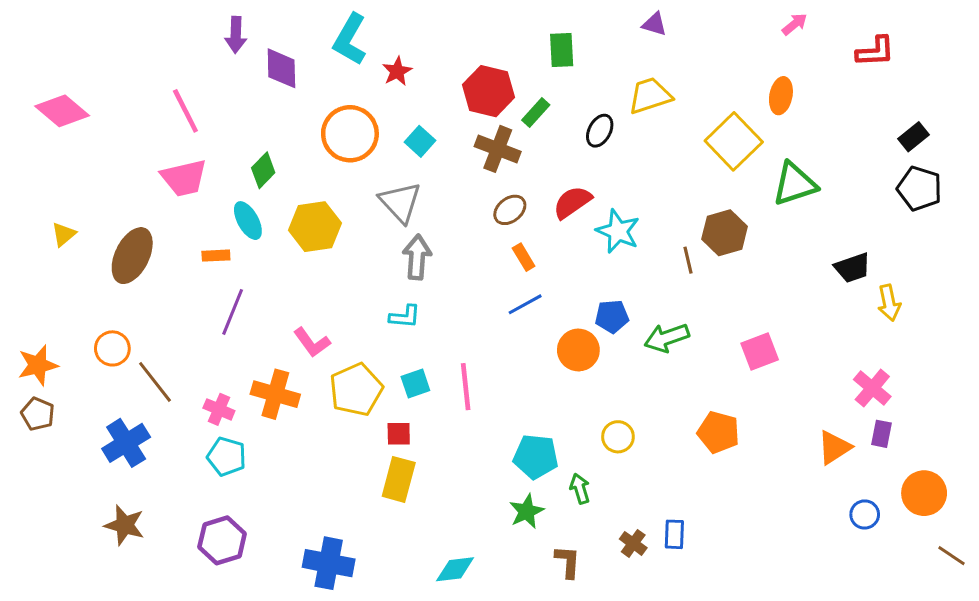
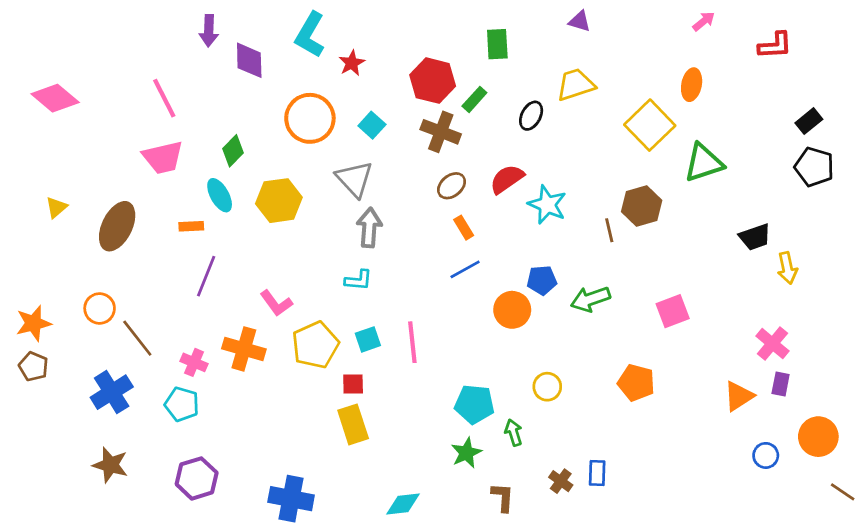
cyan pentagon: (227, 457) -> (182, 404), moved
yellow rectangle: (399, 479) -> (353, 424), turned -33

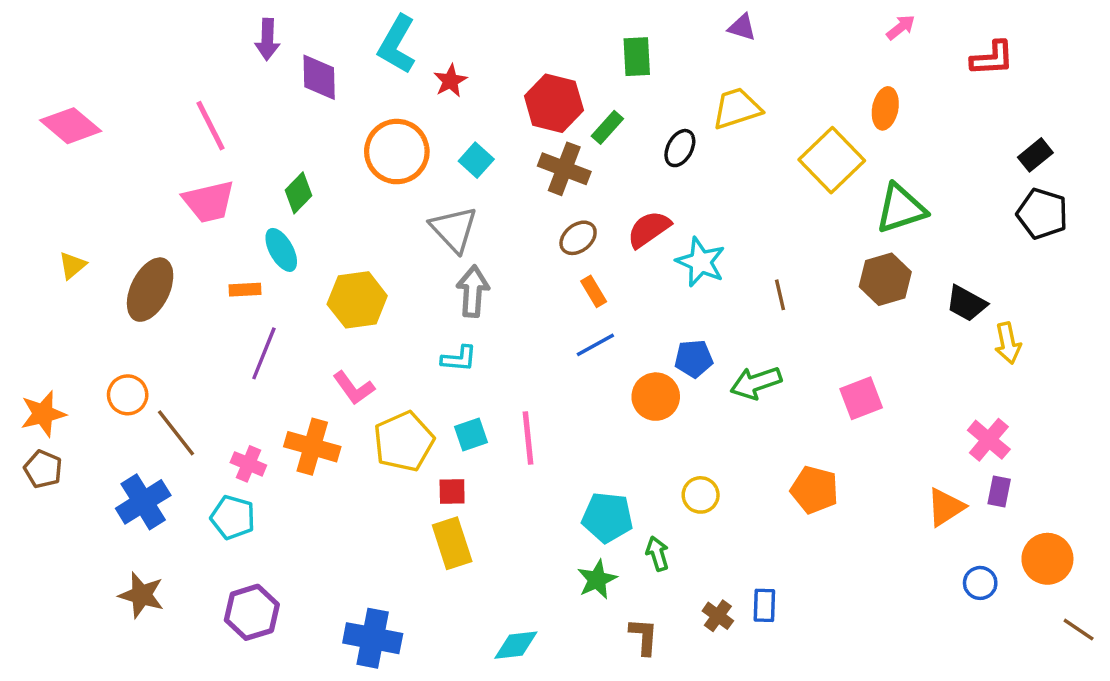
yellow hexagon: (279, 201) -> (357, 300), moved
brown hexagon: (642, 206) -> (885, 279), moved
black trapezoid: (755, 237) -> (966, 303), turned 48

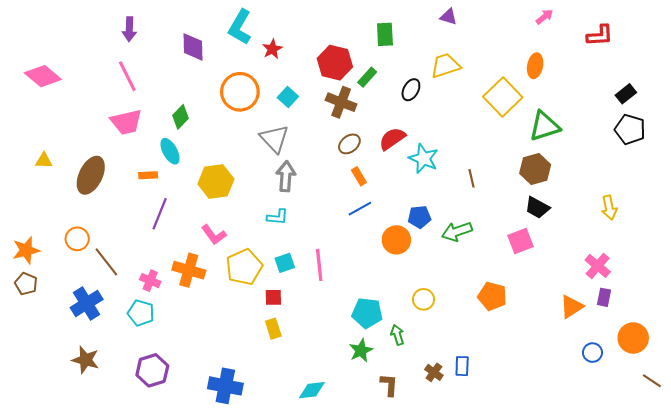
purple arrow: (267, 39) -> (129, 29), moved
yellow triangle: (72, 265) -> (44, 161), turned 42
black trapezoid: (966, 303) -> (537, 208), moved
yellow rectangle: (452, 543) -> (273, 329), size x0.7

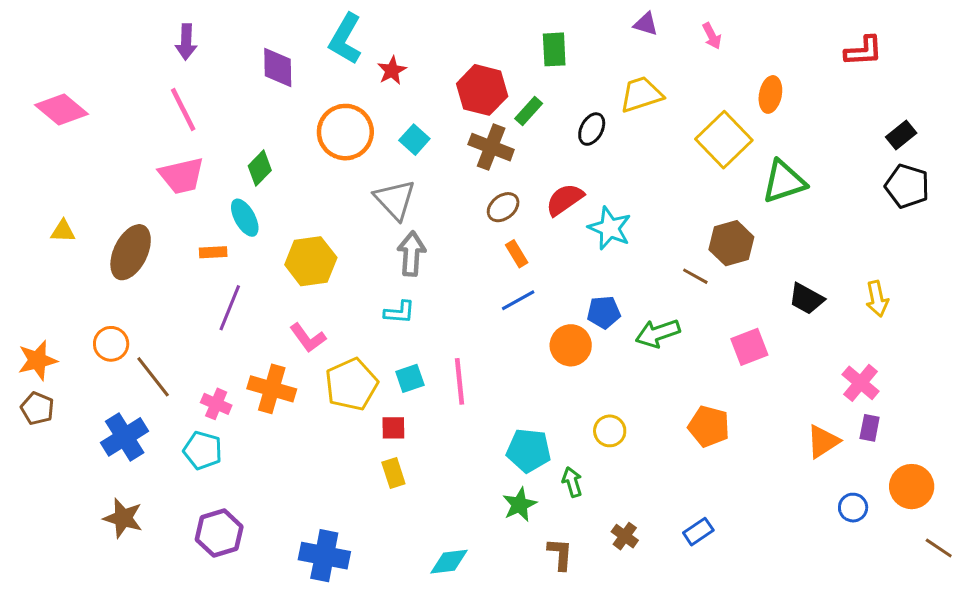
pink arrow: (544, 17) -> (712, 36), moved, turned 102
brown hexagon: (535, 169) -> (731, 243), moved
brown line: (471, 178) -> (695, 276), moved, turned -48
black trapezoid: (537, 208) -> (806, 299), moved
blue rectangle: (462, 366) -> (698, 532), moved, turned 54

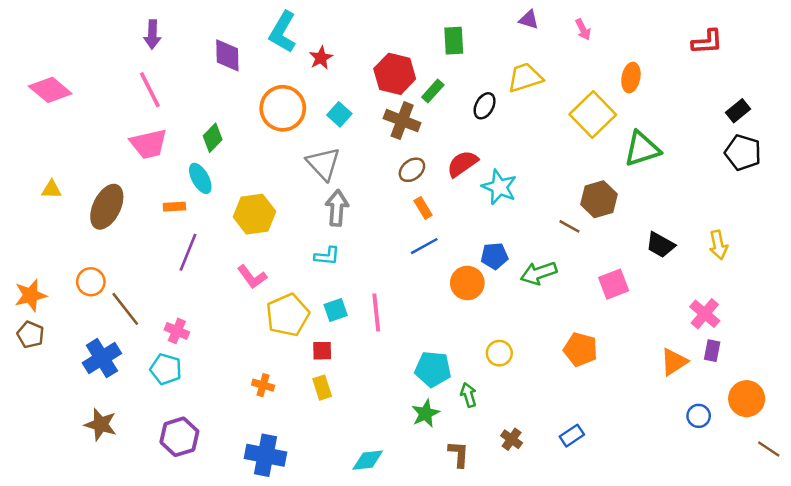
orange cross: (272, 389) -> (263, 385), moved, size x0.6

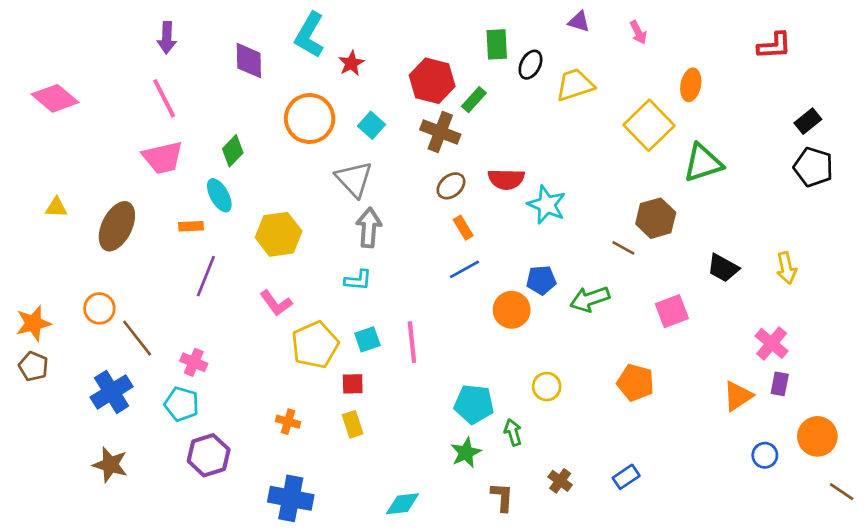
black ellipse: (485, 106) -> (530, 65), moved
red semicircle: (462, 164) -> (506, 179), turned -144
purple hexagon: (179, 437) -> (209, 455), moved

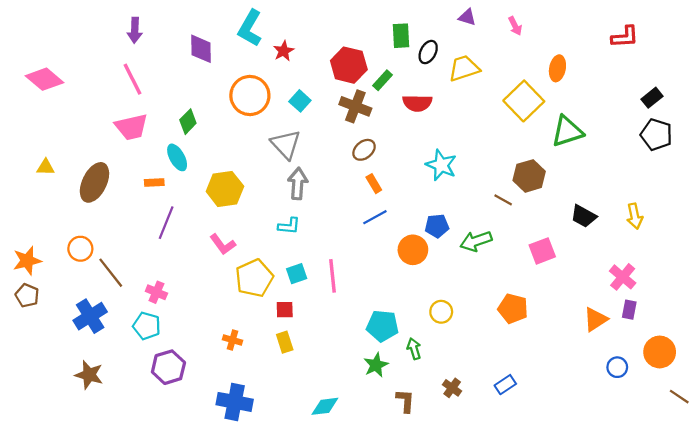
red semicircle: (506, 179) -> (417, 103), moved

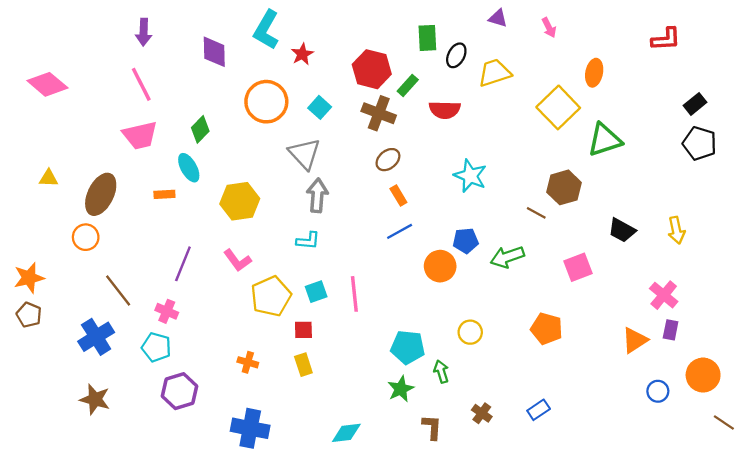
purple line: (166, 223) -> (183, 264), moved
orange circle: (80, 249) -> (86, 237), moved

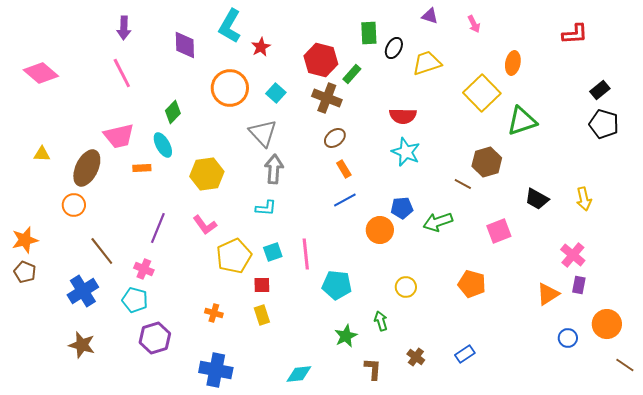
red semicircle: (445, 110) -> (403, 116), moved
pink trapezoid: (140, 135) -> (119, 136), moved
cyan pentagon: (408, 347) -> (337, 285), moved

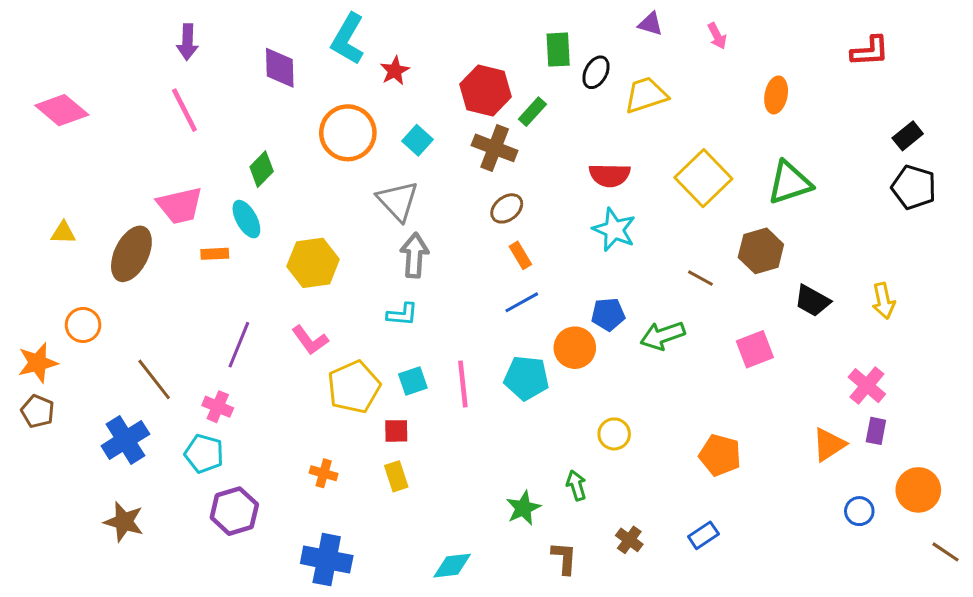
yellow square: (482, 93) -> (703, 178), moved
brown hexagon: (487, 162) -> (761, 251), moved
orange circle: (74, 205) -> (83, 325), moved
orange pentagon: (472, 284) -> (720, 455), moved
cyan pentagon: (337, 285) -> (526, 378), moved

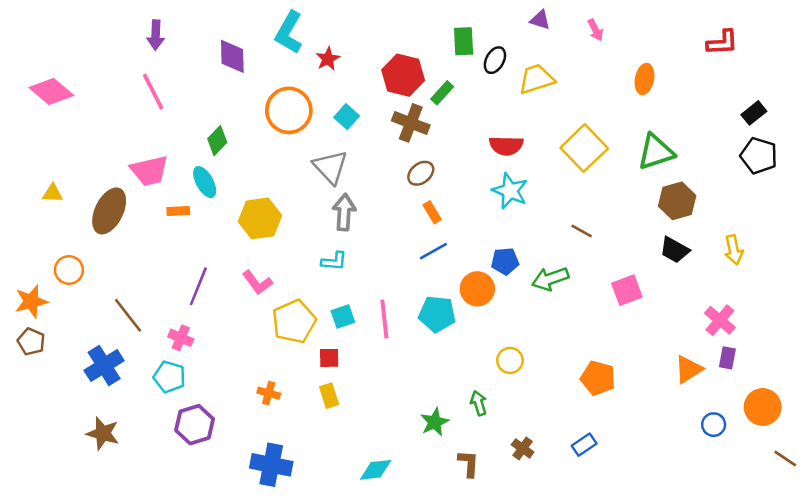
brown hexagon: (761, 251) -> (677, 201), moved

